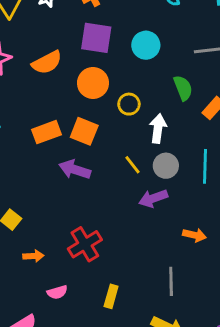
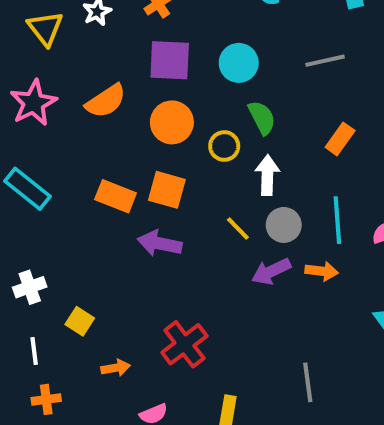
green semicircle: (183, 88) -> (262, 118), moved
orange rectangle: (47, 132) -> (116, 196), turned 48
orange arrow: (194, 235) -> (322, 271), moved

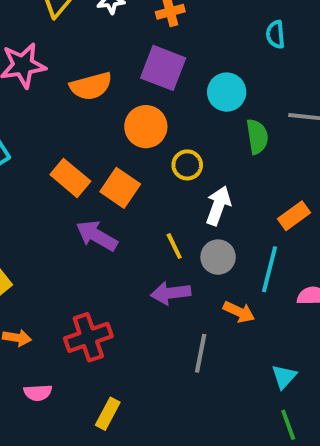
green semicircle: (262, 118) -> (257, 137), moved
orange rectangle: (340, 139) -> (294, 216), moved
purple arrow: (271, 271) -> (171, 293), moved
gray line: (308, 382) -> (201, 353), moved

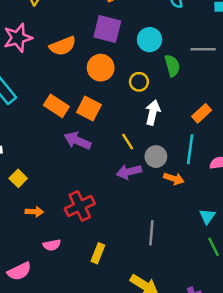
yellow circle: (187, 165) -> (139, 82), moved
gray circle: (218, 257) -> (156, 157), moved
gray line: (201, 353) -> (151, 233), moved

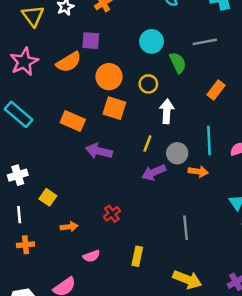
purple square: (107, 29) -> (91, 41), moved, size x0.7
orange square: (89, 109) -> (114, 108), moved
orange rectangle: (202, 113) -> (216, 90), moved
yellow line: (128, 142) -> (147, 143), turned 63
red cross: (80, 206) -> (112, 214), size x0.6

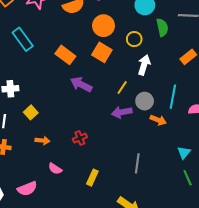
pink semicircle: (91, 256) -> (55, 169), turned 40

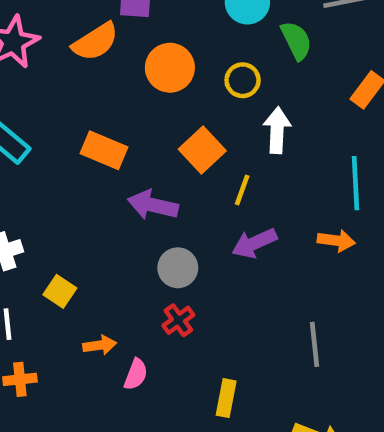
orange square: (102, 52) -> (202, 150), moved, turned 30
gray circle: (145, 101) -> (178, 268), moved
pink semicircle: (55, 169) -> (136, 374), moved, turned -88

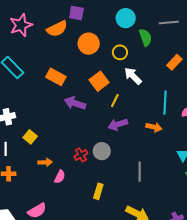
white arrow: (277, 130) -> (133, 76), turned -54
gray circle: (178, 268) -> (102, 151), moved

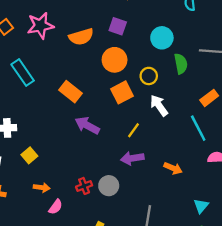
purple square: (76, 13) -> (118, 26), moved
orange square: (99, 81) -> (122, 92), moved
cyan line: (165, 103) -> (198, 128), moved, turned -40

